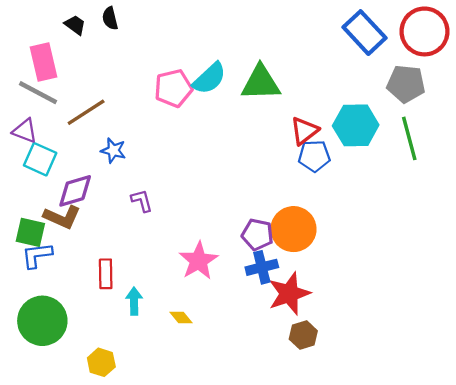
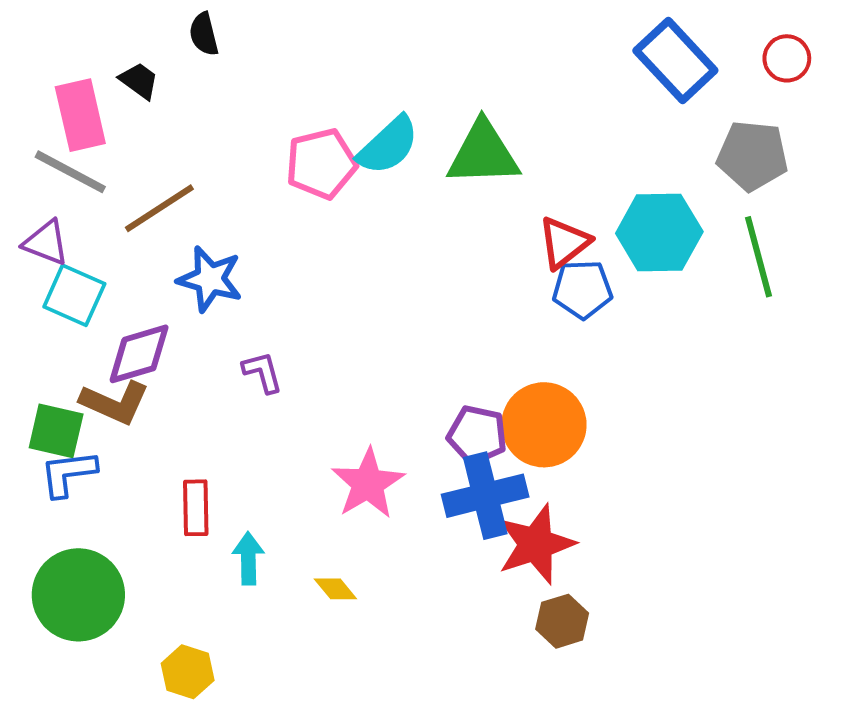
black trapezoid: (75, 25) -> (139, 81), moved
red circle: (425, 31) -> (787, 58), size x0.5
blue star: (113, 150) -> (210, 279), size x1.4
blue cross: (262, 267) -> (485, 496), size x1.4

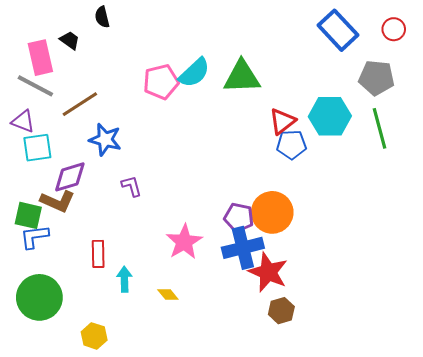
cyan square: (74, 295) -> (37, 148), turned -32
red star: (536, 544) -> (268, 272), turned -30

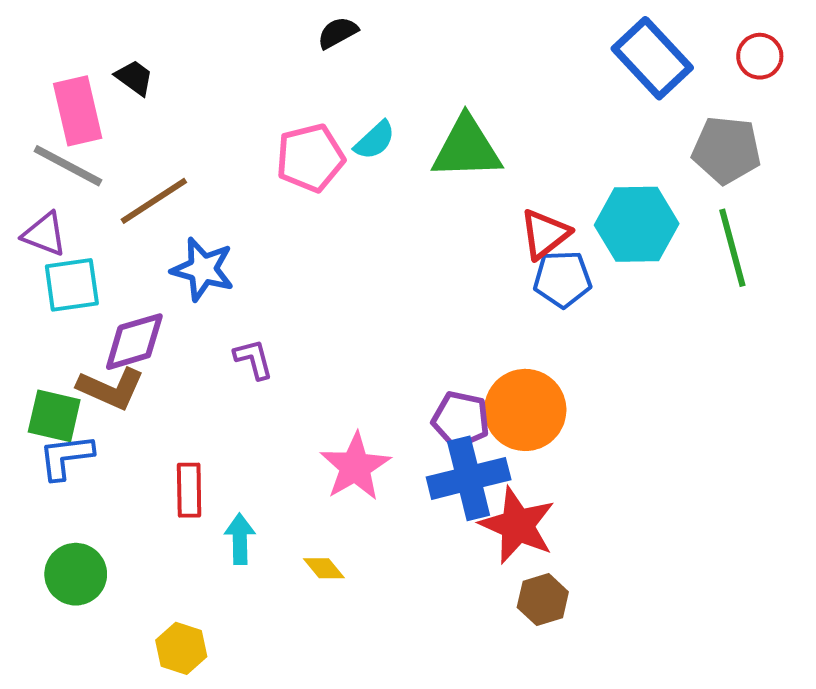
black semicircle: (102, 17) -> (338, 33), moved, turned 75
cyan semicircle: (194, 73) -> (375, 140), size x0.7
green circle: (39, 297) -> (76, 574), size x0.7

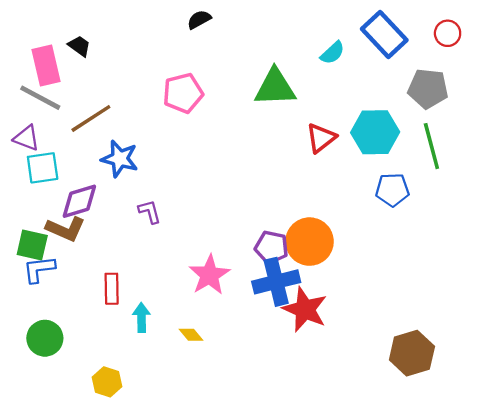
cyan semicircle: (375, 140) -> (333, 53), moved
blue pentagon: (562, 279) -> (392, 190), moved
brown hexagon: (543, 600) -> (412, 353), moved, size x1.5

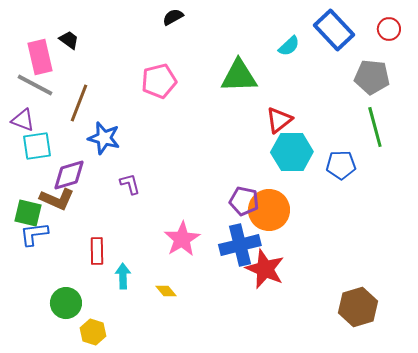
brown line: (91, 118) -> (79, 103), turned -36
cyan hexagon: (375, 132) -> (292, 152), moved
purple pentagon: (272, 247) -> (244, 201), moved
green circle: (45, 338) -> (66, 303), moved

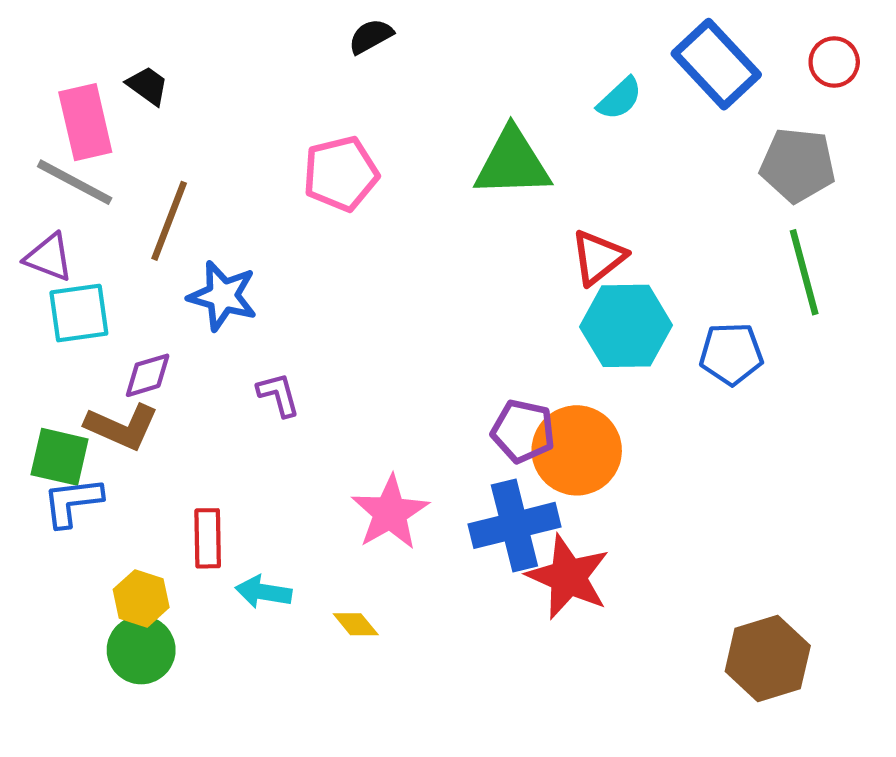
purple diamond: (69, 175) -> (148, 375), size x0.7
cyan arrow: (123, 276) -> (263, 592), turned -80
yellow hexagon: (93, 332) -> (141, 598), moved

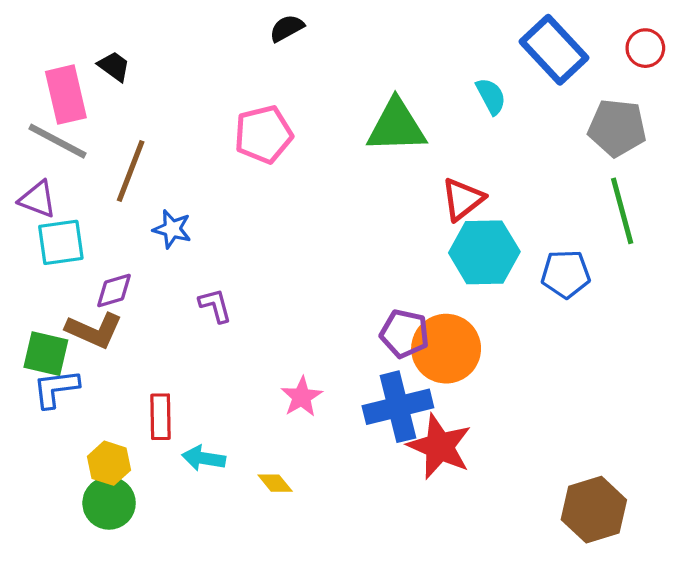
cyan semicircle: (620, 98) -> (491, 96), moved, turned -75
blue star: (223, 296) -> (172, 229), size x0.7
pink star: (390, 513) -> (302, 397), size x0.7

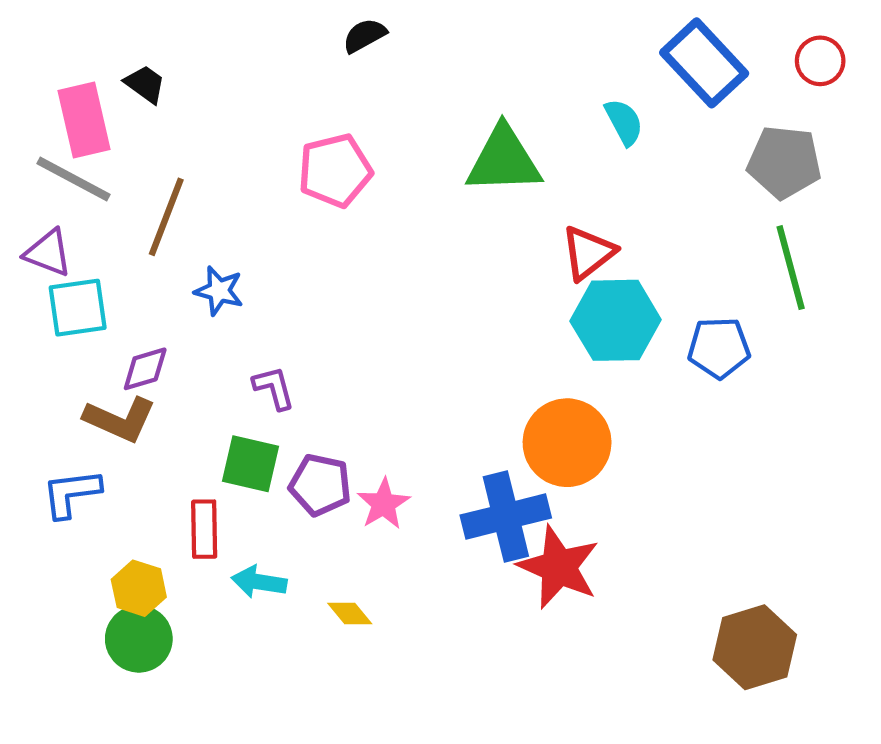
purple pentagon: (405, 334) -> (320, 485), moved
green square: (46, 354) -> (251, 464), moved

